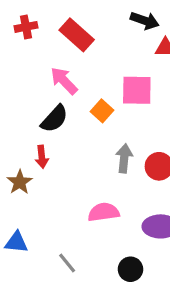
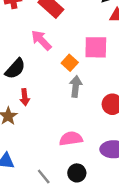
black semicircle: (54, 119) -> (15, 69), moved
gray arrow: (124, 158) -> (76, 86), moved
black circle: (130, 269) -> (77, 173), moved

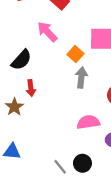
pink semicircle: (71, 139) -> (88, 122), moved
gray line: (44, 177) -> (60, 167), moved

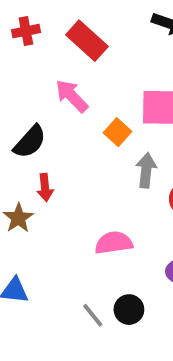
gray arrow: (81, 78) -> (146, 170), moved
pink semicircle: (88, 122) -> (114, 243), moved

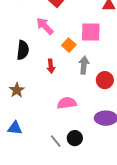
black semicircle: (30, 142) -> (23, 50), turned -36
red arrow: (45, 187) -> (51, 66), moved

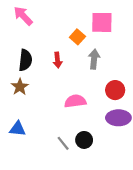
pink arrow: (45, 26) -> (23, 16), moved
black semicircle: (23, 50) -> (25, 60), moved
red circle: (105, 80) -> (115, 90), moved

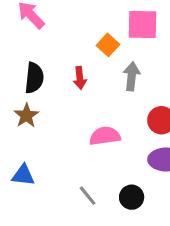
black circle: (84, 140) -> (132, 197), moved

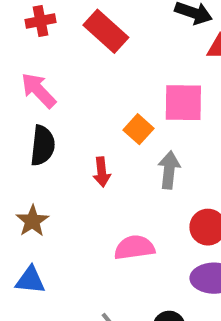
black semicircle: (34, 78) -> (43, 145), moved
blue triangle: (23, 175) -> (30, 280), moved

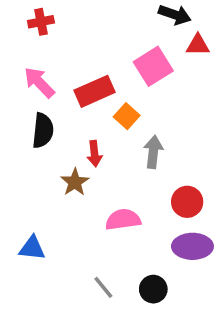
red rectangle: (106, 31) -> (94, 91), moved, turned -66
pink square: (183, 103) -> (153, 66), moved, turned -33
brown star: (32, 221) -> (75, 182), moved

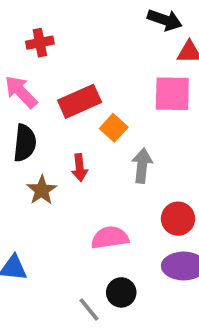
red cross: (41, 22) -> (40, 43), moved
pink square: (153, 66) -> (172, 94), moved, turned 33
brown star: (75, 182) -> (42, 190), moved
black circle: (153, 289) -> (121, 292), moved

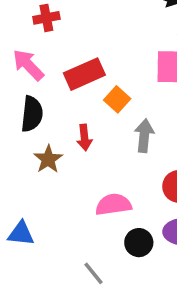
black circle: (121, 292) -> (139, 243), moved

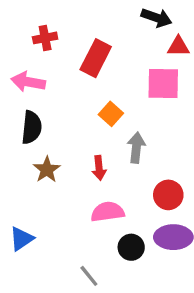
pink arrow: (28, 65) -> (28, 82), turned -36
red rectangle: (84, 74) -> (96, 58), moved, turned -39
red arrow: (84, 137) -> (99, 168), moved
blue triangle: (21, 234) -> (21, 239), turned -40

